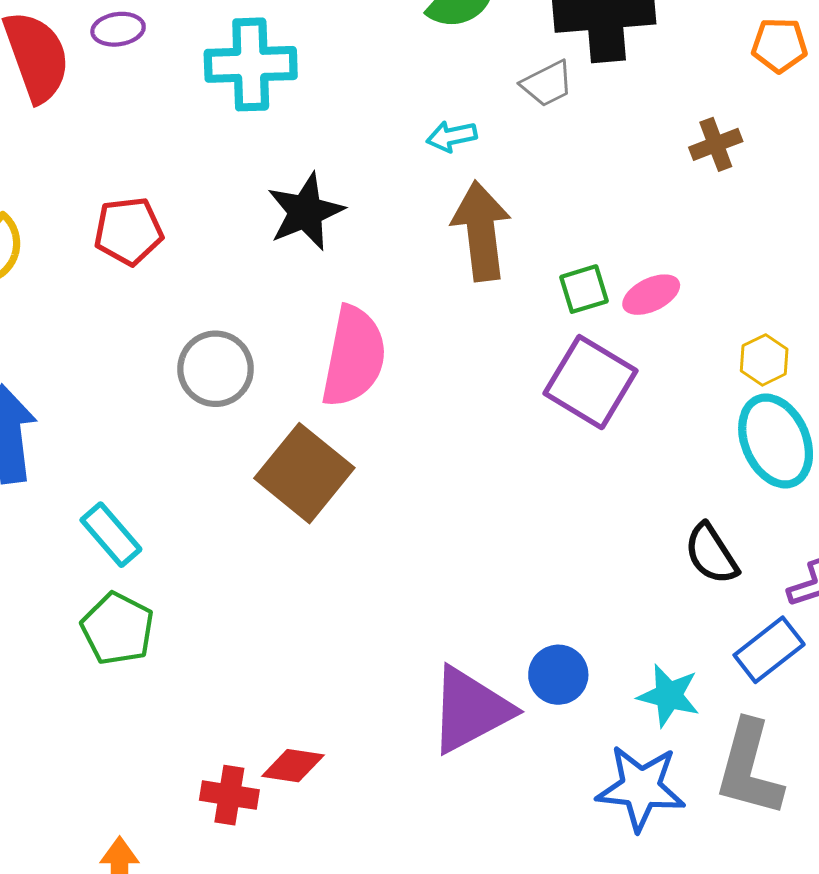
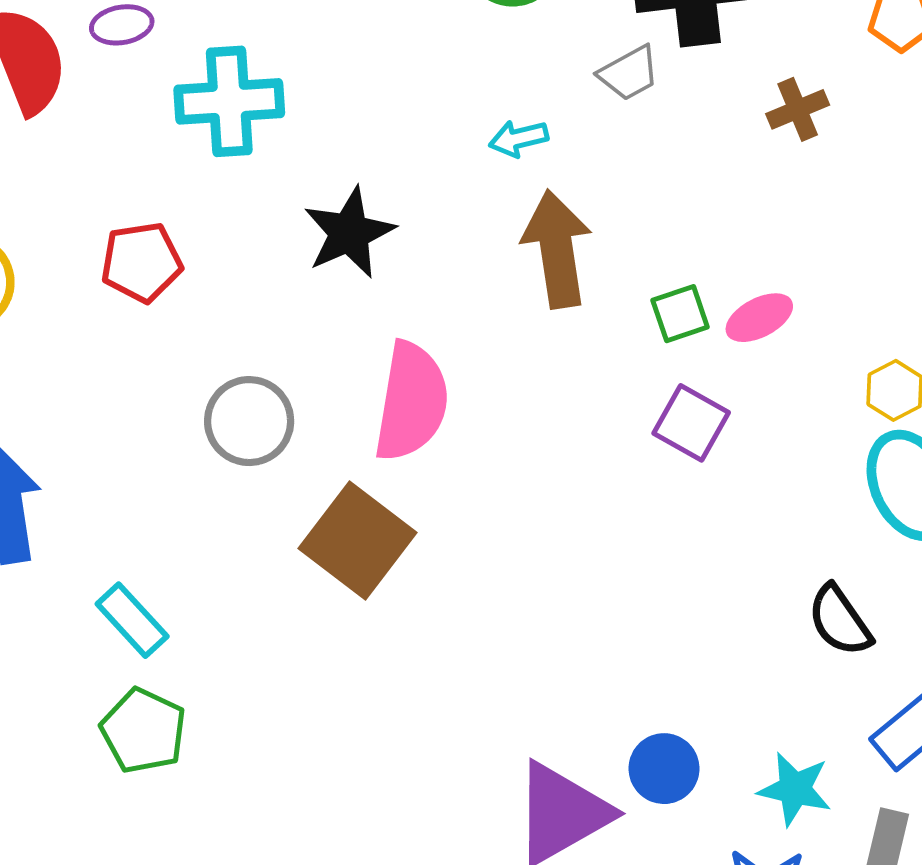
cyan cross: (251, 64) -> (229, 101), moved
brown cross: (716, 144) -> (798, 109), moved
purple square: (590, 382) -> (691, 423), size x0.7

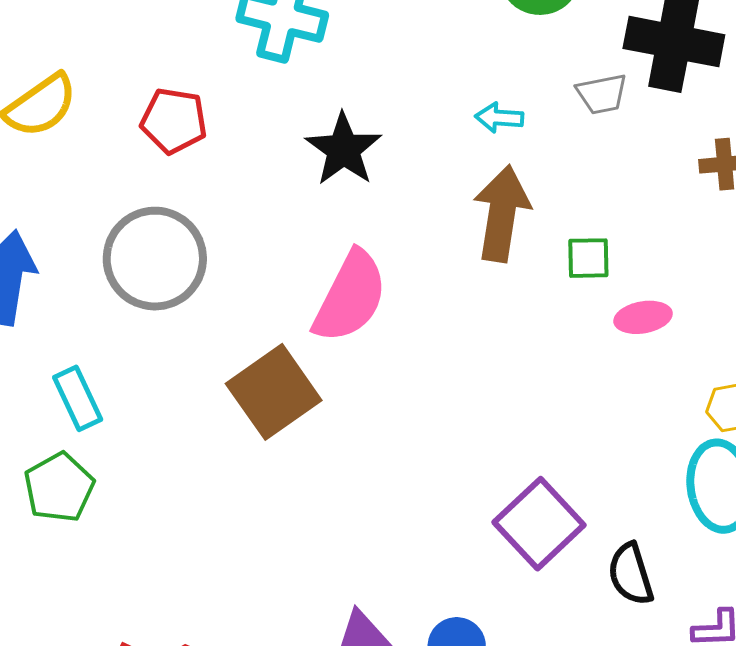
black star: (349, 233) -> (343, 149), turned -30
green square: (680, 314) -> (588, 258), moved
gray circle: (249, 421) -> (155, 259), moved, size x1.4
purple square: (691, 423) -> (539, 524), moved, size x1.4

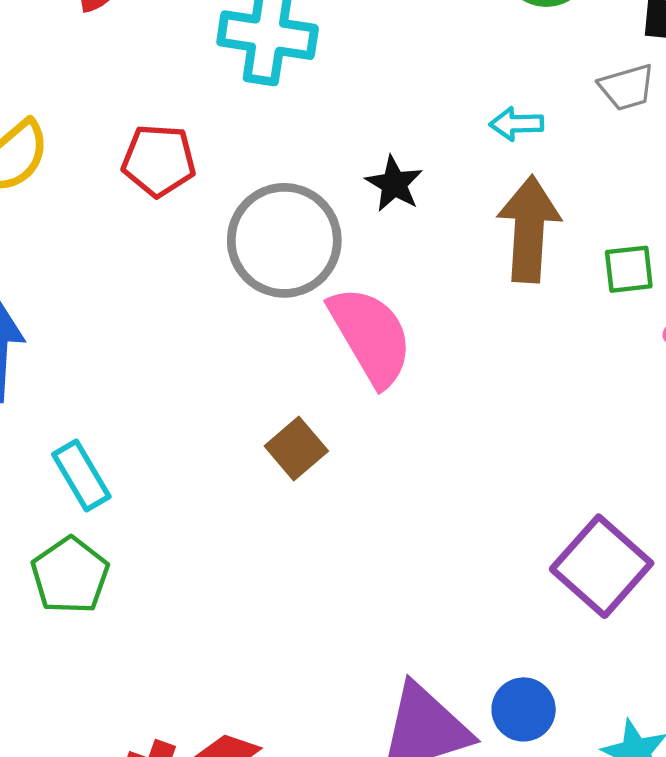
black star: (343, 149) -> (394, 184), moved, size x0.7
gray circle: (155, 259) -> (284, 240), moved
pink semicircle: (350, 297) -> (371, 336), turned -52
brown square: (274, 392) -> (296, 449), size x0.6

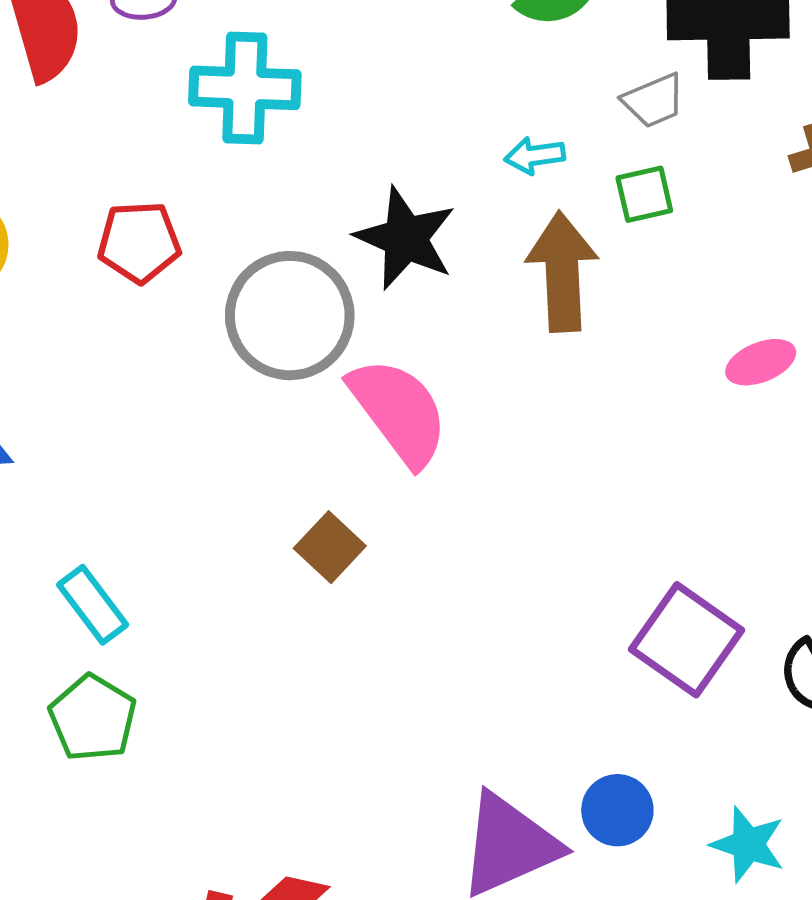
black star: (394, 184) -> (405, 238), size x1.6
green square: (629, 269) -> (644, 194), moved

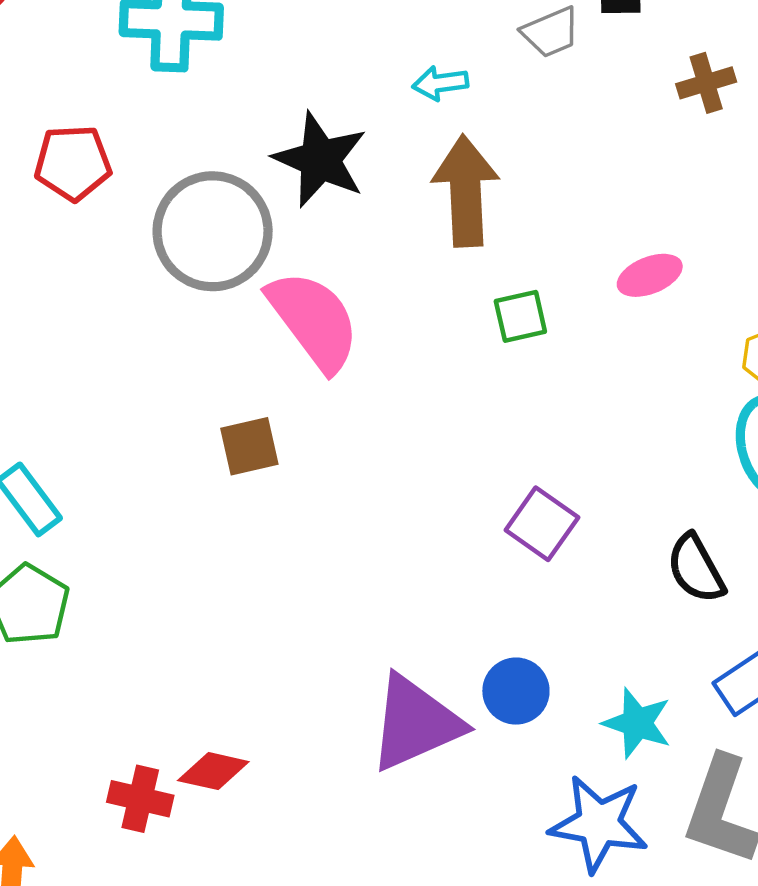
green square: (644, 194) -> (520, 316), moved
brown square: (330, 547) -> (249, 446), turned 34
purple square: (686, 640) -> (542, 524), moved, size x0.7

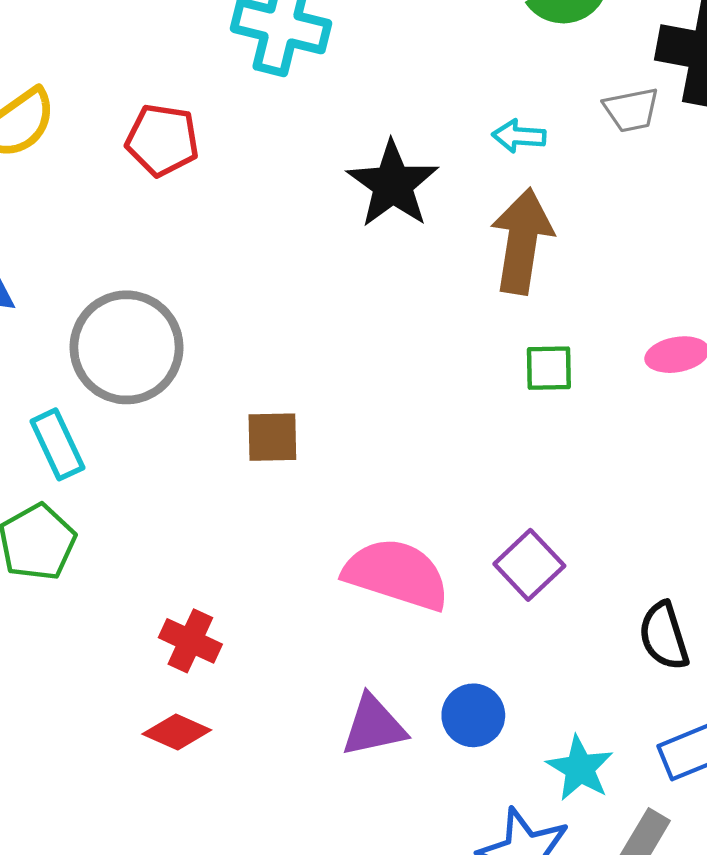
gray circle: (213, 231) -> (127, 347), moved
pink semicircle: (314, 321) -> (397, 574), moved, turned -47
purple triangle: (415, 723) -> (374, 726), size x0.7
red cross: (140, 799) -> (190, 641), moved

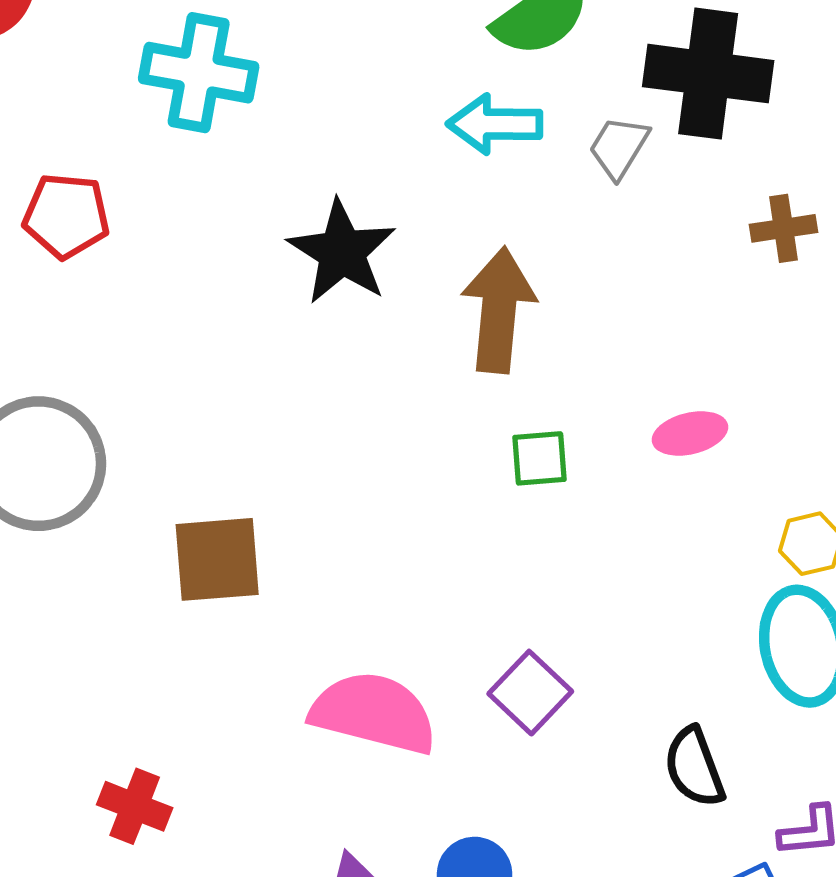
gray trapezoid: (631, 110) -> (619, 147), turned 136
cyan arrow: (519, 136) -> (495, 124), moved, size x1.5
brown square: (272, 437) -> (217, 559), size x1.4

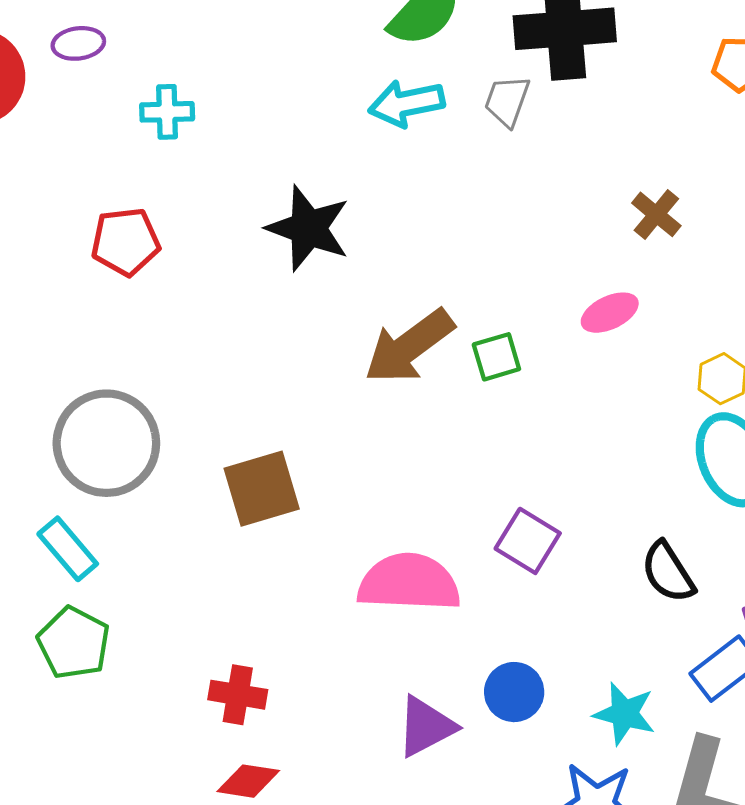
cyan cross: (199, 73) -> (167, 112), size x0.6
red pentagon: (66, 216) -> (125, 242), moved
brown cross: (784, 228) -> (656, 214), moved, turned -30
brown arrow: (499, 310) -> (409, 346), moved, turned -120

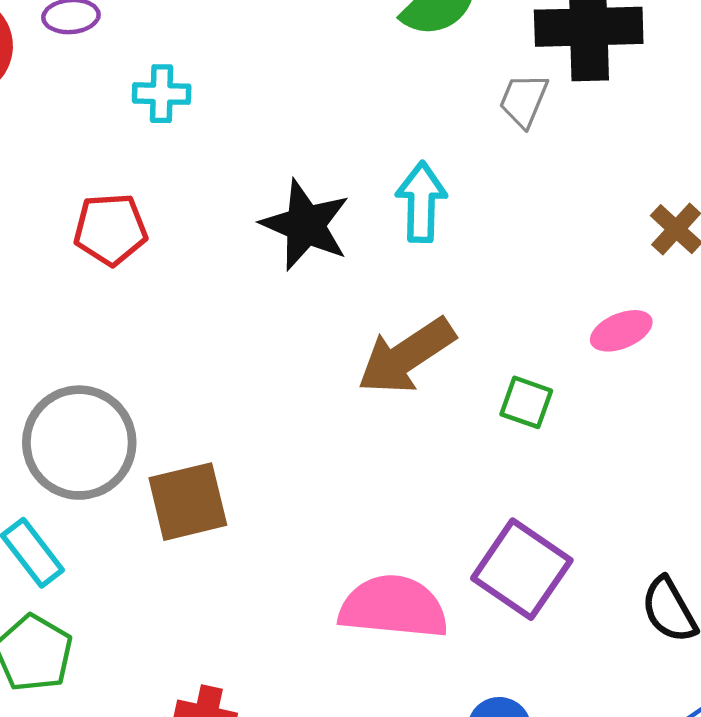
cyan arrow: (406, 103) -> (421, 202), moved, turned 100
green square: (496, 357) -> (526, 402), moved, turned 33
brown square: (262, 489) -> (188, 502), moved
purple square: (528, 541) -> (522, 569), size x1.4

